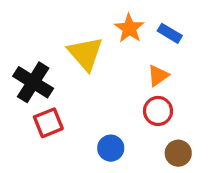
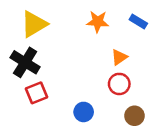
orange star: (129, 28) -> (98, 22), turned -30
blue rectangle: (170, 33) -> (138, 22), moved
yellow triangle: (85, 54) -> (34, 24), moved, turned 40

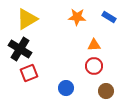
orange triangle: (119, 57) -> (94, 45), turned 32

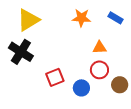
red square: (29, 73) -> (55, 77), moved
blue circle: (66, 88) -> (81, 88), moved
brown circle: (106, 91) -> (120, 85), moved

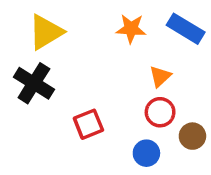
blue rectangle: (115, 18) -> (186, 29), size x1.5
orange triangle: (99, 48) -> (160, 76), turned -40
blue circle: (81, 88) -> (146, 153), moved

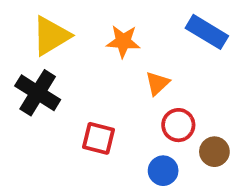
orange star: (131, 29) -> (123, 41), moved
orange triangle: (160, 76) -> (157, 83), moved
red square: (88, 124) -> (98, 138), turned 36

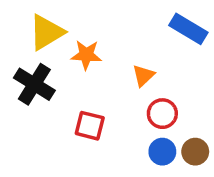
orange star: (123, 41) -> (86, 55), moved
brown circle: (214, 152) -> (195, 152), moved
blue circle: (163, 171) -> (162, 152), moved

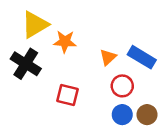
blue rectangle: (188, 29) -> (142, 57), moved

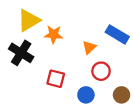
blue rectangle: (142, 57) -> (117, 34), moved
blue circle: (122, 115) -> (86, 95), moved

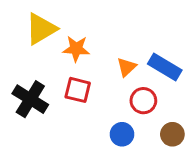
blue rectangle: (117, 34) -> (165, 67), moved
black cross: (21, 53) -> (30, 99), moved
red square: (56, 79) -> (78, 90), moved

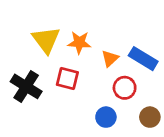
yellow triangle: (41, 29) -> (46, 40), moved, turned -36
orange star: (76, 49) -> (79, 43), moved

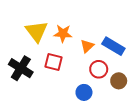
brown circle: (150, 117) -> (119, 81), moved

